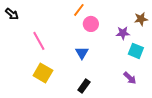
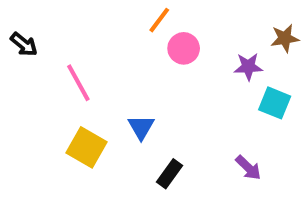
black arrow: (12, 14) -> (24, 44), moved
blue triangle: (82, 53) -> (141, 127), moved
purple arrow: (130, 78) -> (248, 168), moved

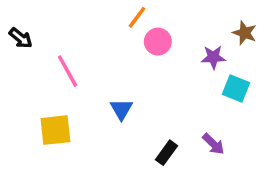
brown star: (285, 38) -> (245, 33), turned 30
yellow square: (87, 147) -> (55, 130), moved, turned -36
black rectangle: (169, 174) -> (167, 153), moved

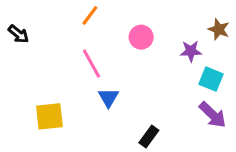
orange line: (137, 17) -> (90, 15), moved
pink line: (68, 71) -> (91, 64), moved
purple arrow: (213, 144) -> (213, 115), moved, size x1.4

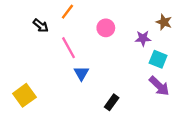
black arrow: (18, 34) -> (41, 26), moved
yellow square: (49, 116) -> (24, 95), moved, turned -30

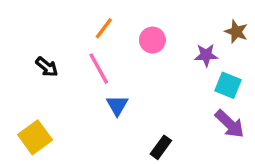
orange line: (67, 12) -> (104, 28), moved
black arrow: (41, 26) -> (47, 67), moved

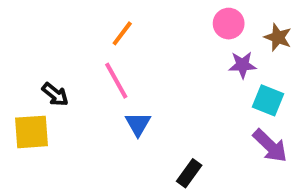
pink circle: (152, 40) -> (229, 24), moved
black arrow: (47, 67) -> (55, 94), moved
yellow square: (35, 137) -> (31, 132), moved, turned 32

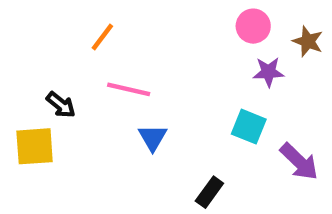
orange line: (122, 33) -> (102, 37), moved
pink line: (116, 81) -> (129, 89), turned -48
cyan square: (268, 100) -> (249, 127), moved

